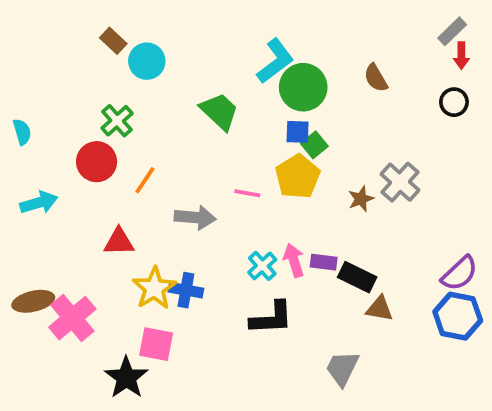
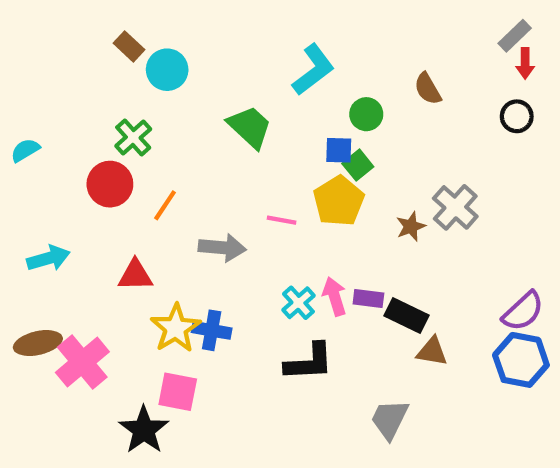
green circle: (303, 87) -> (366, 114), moved, size x0.6
cyan semicircle: (22, 132) -> (25, 150), turned -105
cyan arrow: (39, 203) -> (48, 258), moved

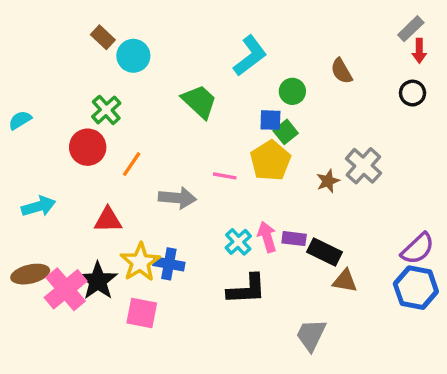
black star: (144, 430) -> (98, 281), moved

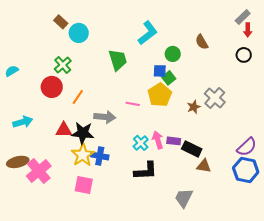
green trapezoid: (199, 101) -> (118, 60), turned 30
black star: (98, 281) -> (83, 133), moved, turned -30

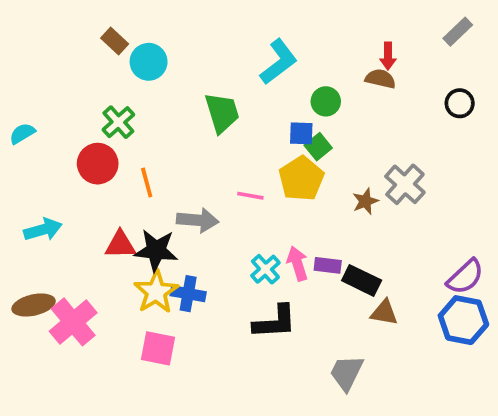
red arrow: (248, 30) -> (388, 56), moved
brown semicircle: (202, 42) -> (380, 79), turned 133
orange line: (78, 97) -> (147, 182), turned -49

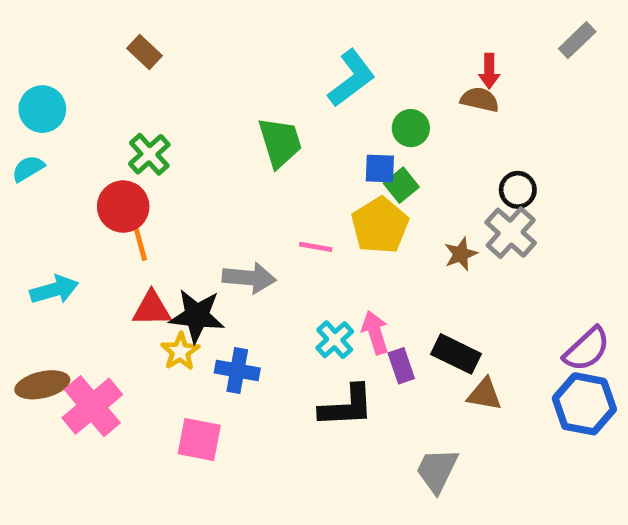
cyan circle: (149, 62) -> (42, 109), moved
black circle: (460, 103) -> (518, 190), moved
orange line: (147, 182) -> (140, 242), moved
purple rectangle: (328, 265) -> (401, 366), moved, turned 64
yellow star: (156, 292) -> (180, 352), moved, size x0.7

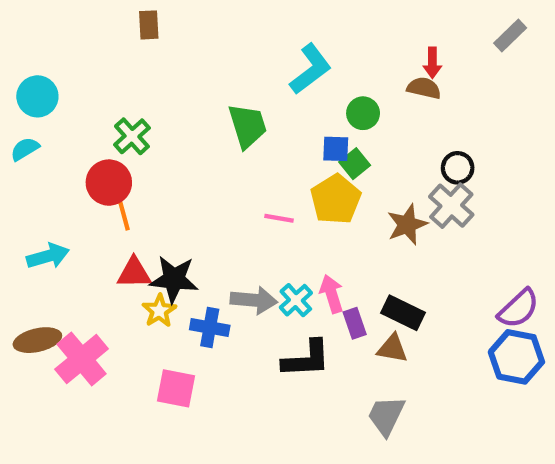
brown rectangle: (145, 52) -> (149, 25), moved, turned 44
brown star: (461, 254) -> (407, 225), size x1.4
gray arrow: (249, 278) -> (254, 300), moved
brown triangle: (484, 394) -> (392, 348), moved

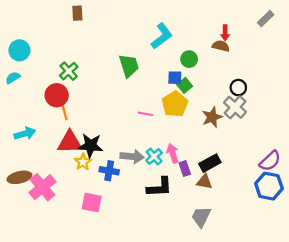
red triangle: (134, 273) -> (70, 142), size x1.4
black rectangle: (403, 313) -> (210, 163), turned -55

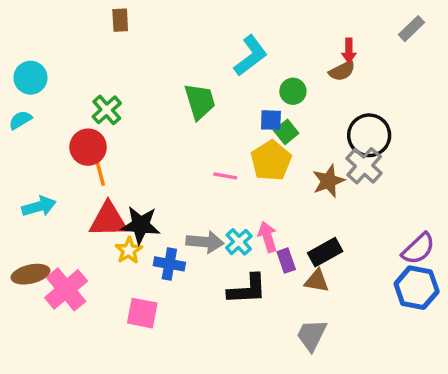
brown semicircle: (221, 46) -> (342, 71), turned 140
black circle: (238, 88) -> (369, 135), size x1.6

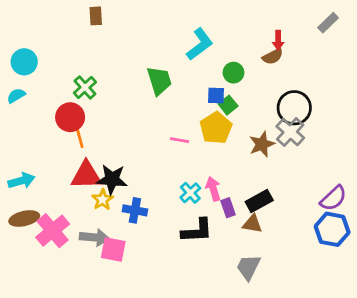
cyan arrow: (39, 206) -> (21, 181), moved
gray arrow: (205, 242) -> (94, 237), moved

